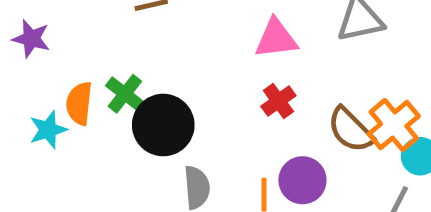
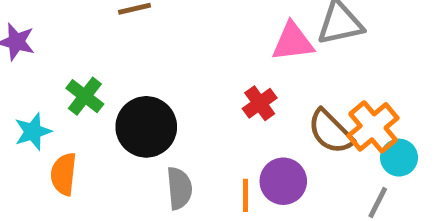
pink triangle: (276, 39) -> (293, 42), moved
green cross: (125, 94) -> (85, 96), moved
orange semicircle: (79, 103) -> (64, 174), moved

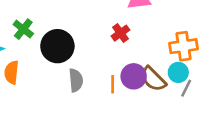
orange cross: (373, 127) -> (184, 46), turned 32
brown semicircle: (331, 132) -> (153, 79), moved
cyan circle: (399, 158) -> (178, 72), moved

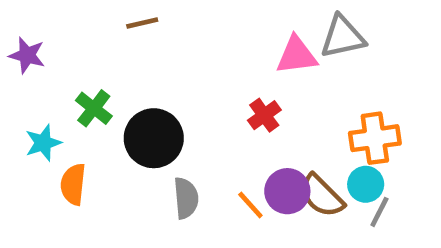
orange line: (113, 84) -> (250, 205), turned -42

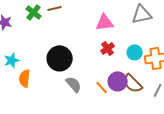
pink triangle: (297, 55) -> (105, 22), moved
green cross: (94, 108) -> (34, 12), moved
cyan circle: (366, 184) -> (135, 52), moved
gray semicircle: (186, 198) -> (74, 84), turned -36

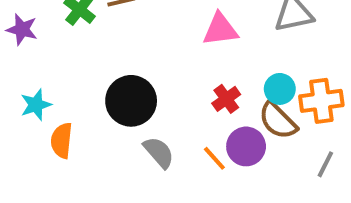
red cross: (108, 48) -> (226, 99), moved
brown semicircle: (133, 83) -> (278, 121), moved

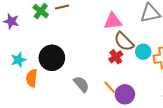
black circle: (131, 101) -> (52, 58), moved
brown semicircle: (278, 121) -> (124, 42), moved
purple circle: (246, 146) -> (125, 94), moved

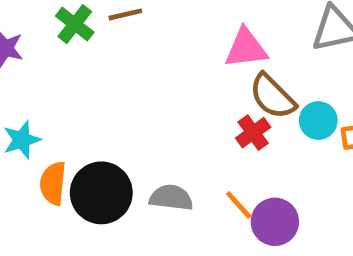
black circle: (52, 58) -> (101, 193), moved
gray semicircle: (81, 84) -> (171, 198), turned -42

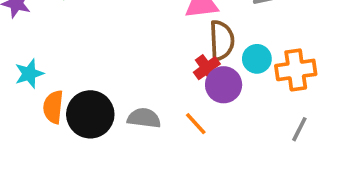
brown semicircle: (272, 96) -> (222, 40), turned -138
purple circle: (275, 222) -> (224, 85), moved

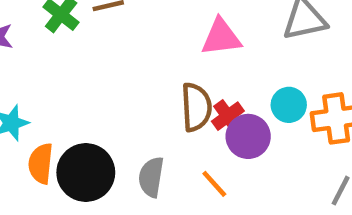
brown semicircle: (222, 40) -> (196, 107), moved
gray semicircle: (144, 118) -> (151, 177), turned -88

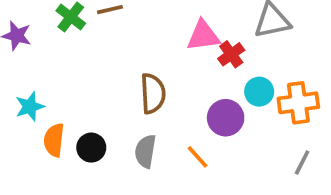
brown semicircle: (196, 107) -> (153, 93), moved
red cross: (228, 116) -> (231, 54), moved
black circle: (86, 173) -> (91, 148), size x0.6

